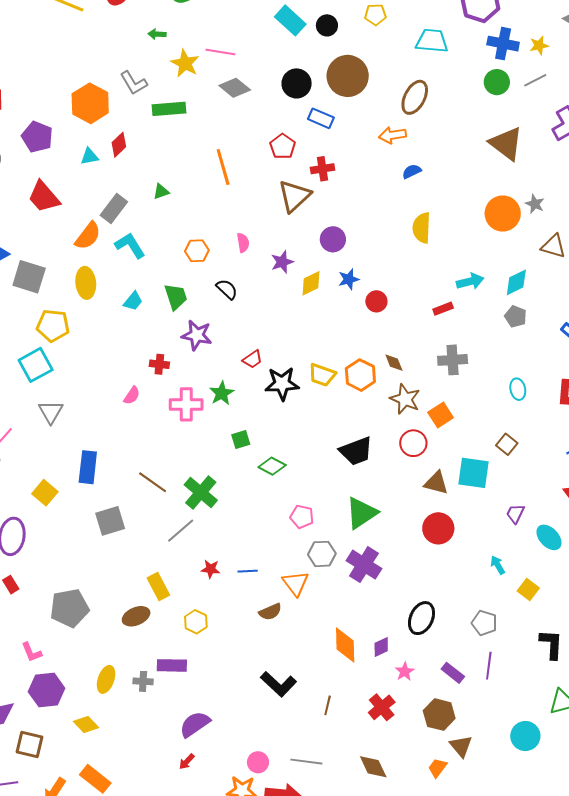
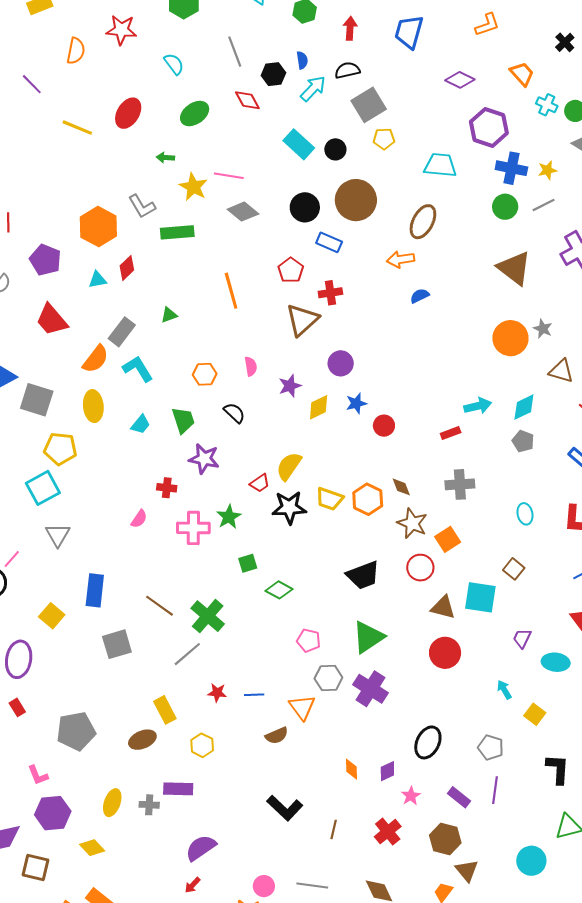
yellow semicircle: (422, 228) -> (289, 466), moved, turned 32
cyan ellipse: (549, 537) -> (556, 662), turned -40
orange diamond: (345, 645) -> (351, 769), size x0.6

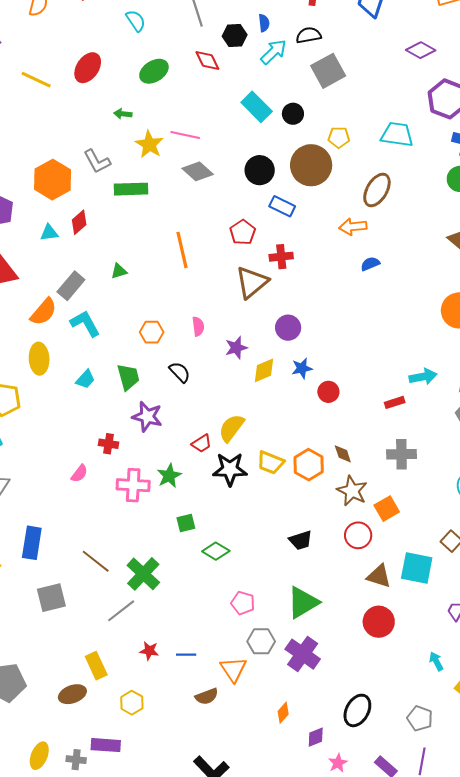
yellow pentagon: (384, 139) -> (339, 137), moved
black trapezoid: (363, 575) -> (301, 540), size x0.7
orange diamond: (351, 769) -> (283, 713), moved, turned 40

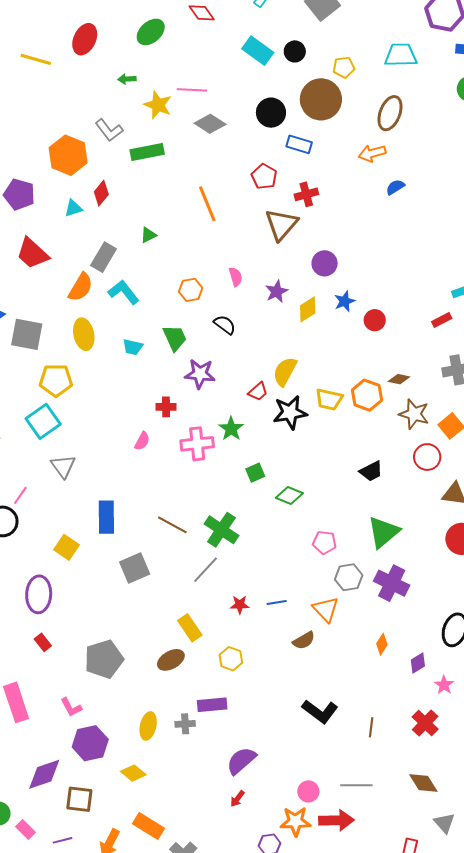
cyan trapezoid: (85, 379) -> (133, 347), turned 70
brown diamond: (343, 454) -> (399, 379), turned -50

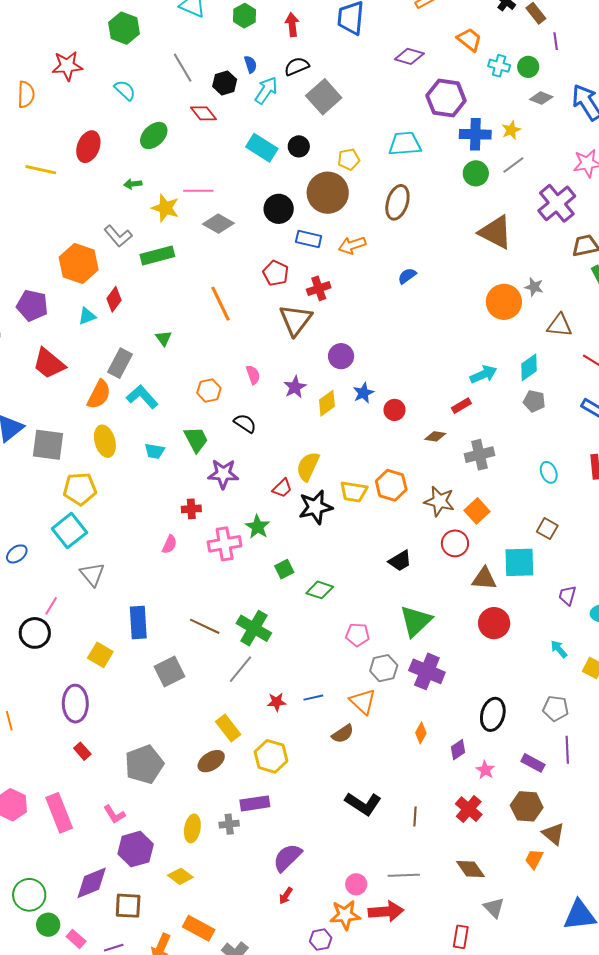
orange arrow: (372, 153) -> (352, 245), moved
green triangle: (148, 235) -> (164, 338), turned -36
brown diamond: (399, 379) -> (435, 436), moved
yellow hexagon: (231, 659) -> (271, 756), size x1.4

